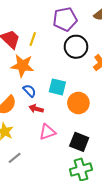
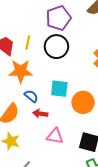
black circle: (76, 47) -> (56, 47), moved
pink triangle: (47, 132) -> (55, 136), turned 36

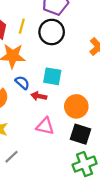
orange circle: (83, 102) -> (76, 106), moved
red arrow: (40, 114) -> (39, 96), moved

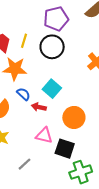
cyan square: (52, 76) -> (52, 89), turned 30
black square: (80, 134) -> (65, 149), moved
gray line: (12, 157) -> (25, 164), moved

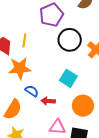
black circle: (52, 47) -> (70, 40), moved
cyan square: (52, 89) -> (68, 78), moved

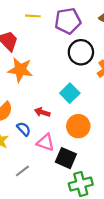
yellow line: (24, 41) -> (33, 16), moved, turned 72
blue semicircle: (32, 91) -> (24, 129), moved

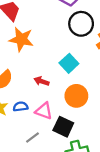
blue semicircle: (24, 129) -> (21, 107), moved, turned -56
gray line: (22, 171) -> (33, 138), moved

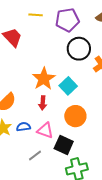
orange star: (21, 39) -> (44, 79), moved, turned 30
red arrow: (41, 81) -> (43, 103), turned -104

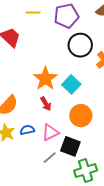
red arrow: (43, 103) -> (46, 104), turned -32
pink triangle: (45, 130) -> (50, 132), turned -42
gray line: (35, 156) -> (50, 158), moved

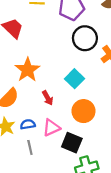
orange star: (45, 79) -> (27, 70), moved
gray line: (50, 158) -> (30, 147), moved, turned -64

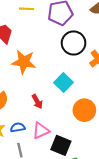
orange star: (27, 70) -> (24, 62), moved, turned -30
orange circle: (83, 111) -> (84, 110), moved

